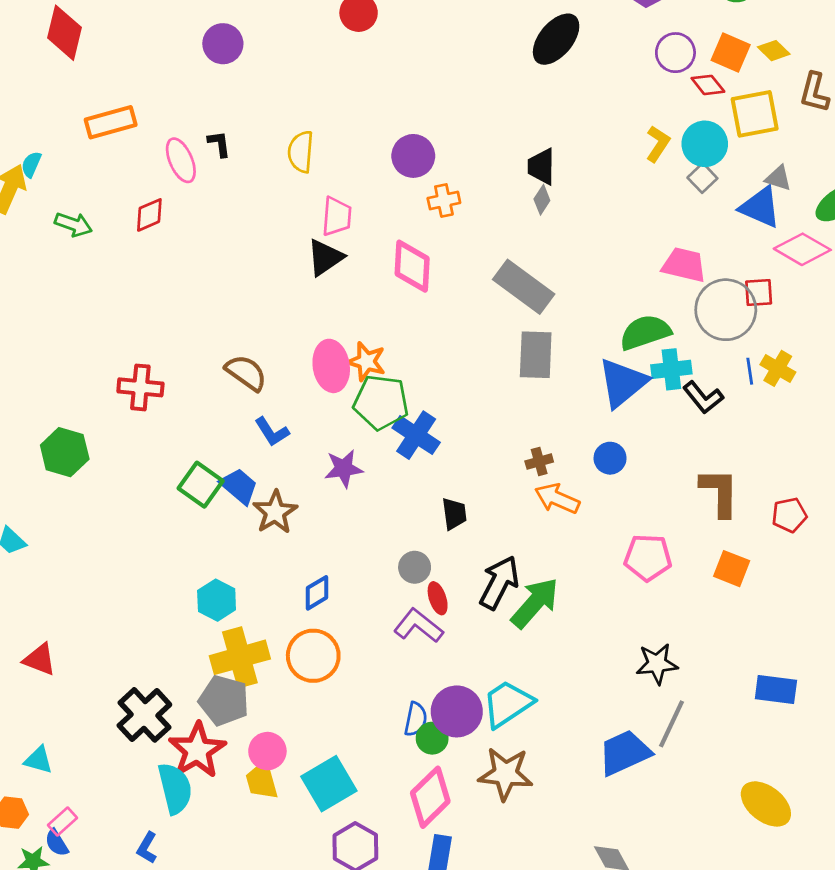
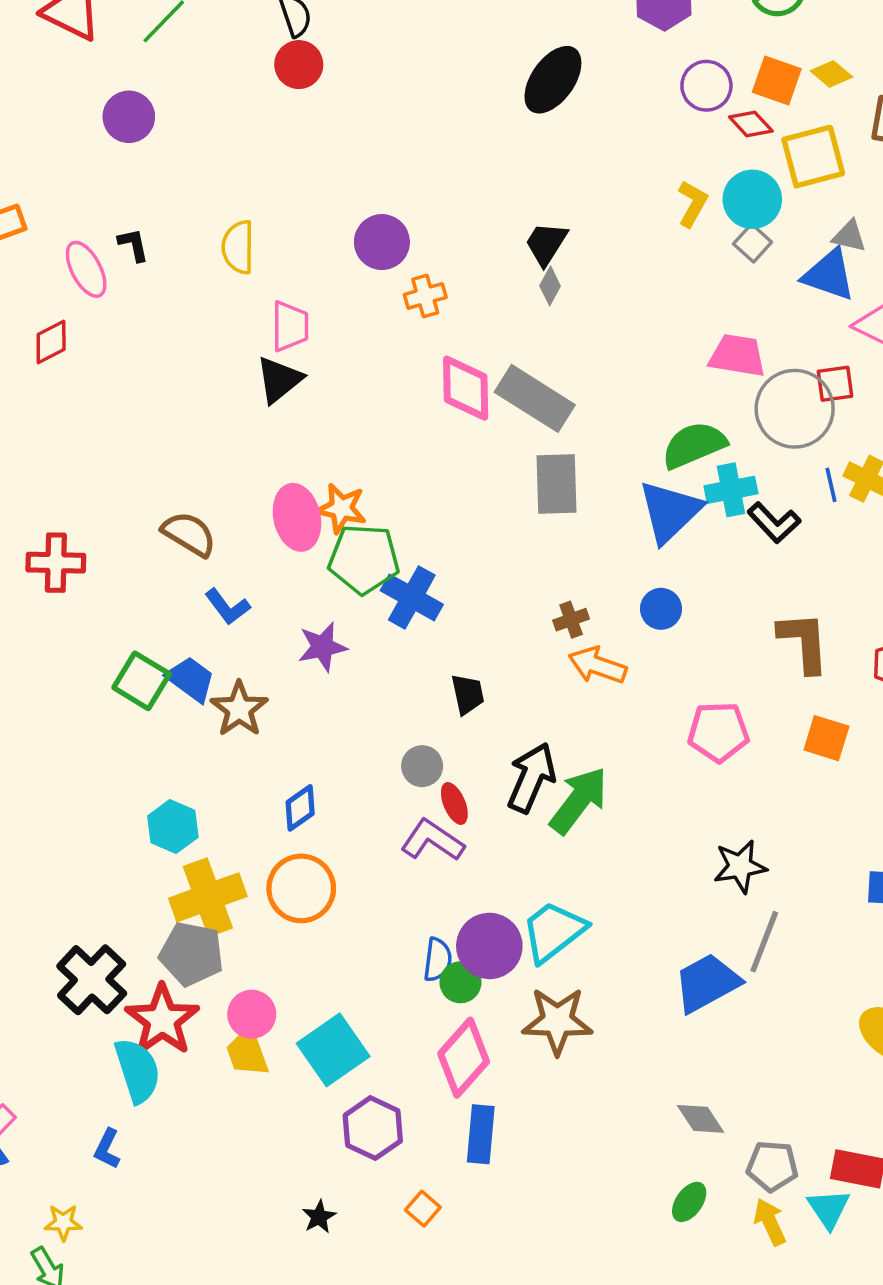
black trapezoid: (541, 167) -> (546, 244), turned 36
pink diamond: (412, 266) -> (466, 388), moved

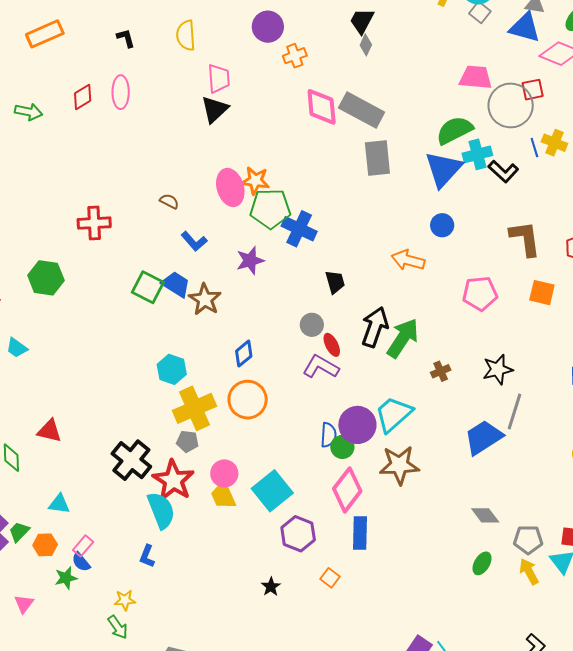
pink ellipse: (86, 269) -> (121, 92), moved, turned 32
brown semicircle: (189, 534) -> (169, 201), size x0.6
brown cross: (571, 620) -> (441, 371), moved
gray pentagon: (191, 954) -> (187, 441), size x0.6

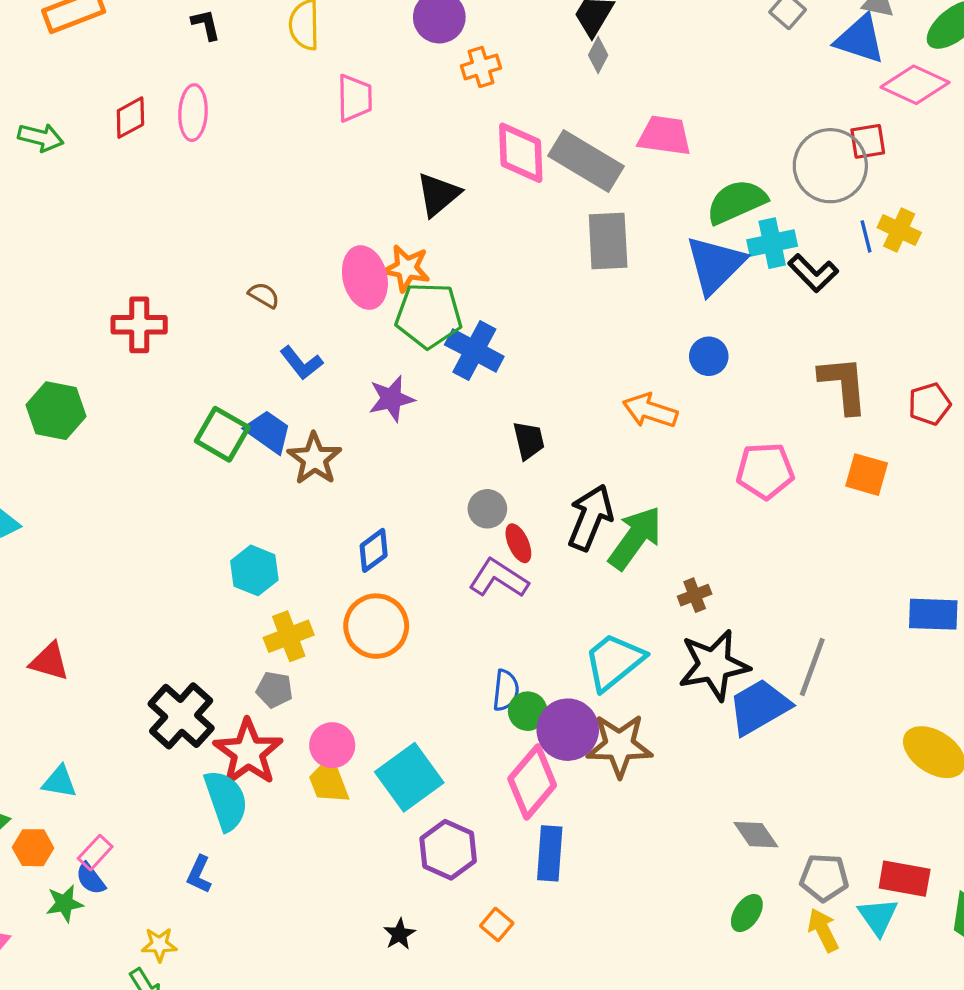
pink trapezoid: (476, 77) -> (664, 136), moved
black triangle: (215, 109) -> (438, 194), moved
black star: (498, 369) -> (714, 665), moved, size x1.4
yellow cross: (195, 408) -> (289, 636), size x0.7
purple circle: (357, 425) -> (568, 730), moved

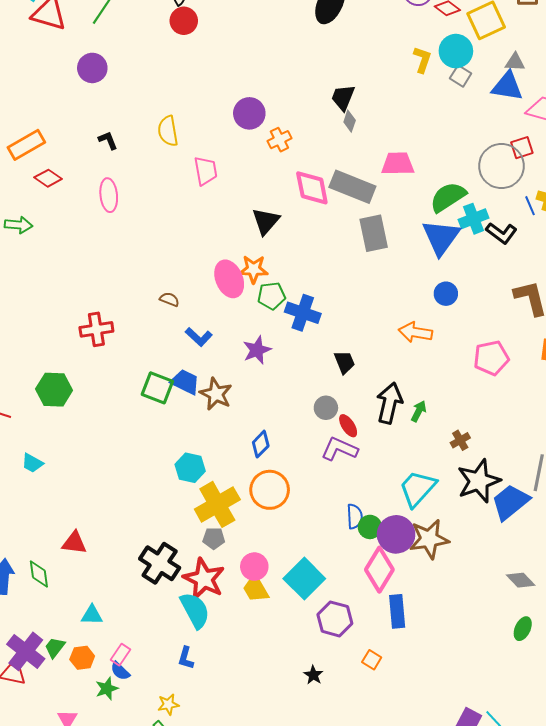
red diamond: (130, 118) -> (48, 178), moved, turned 72
green pentagon: (429, 315) -> (272, 296), size x0.7
green arrow: (635, 538) -> (419, 411), size x0.5
yellow cross: (289, 636) -> (217, 504), size x1.5

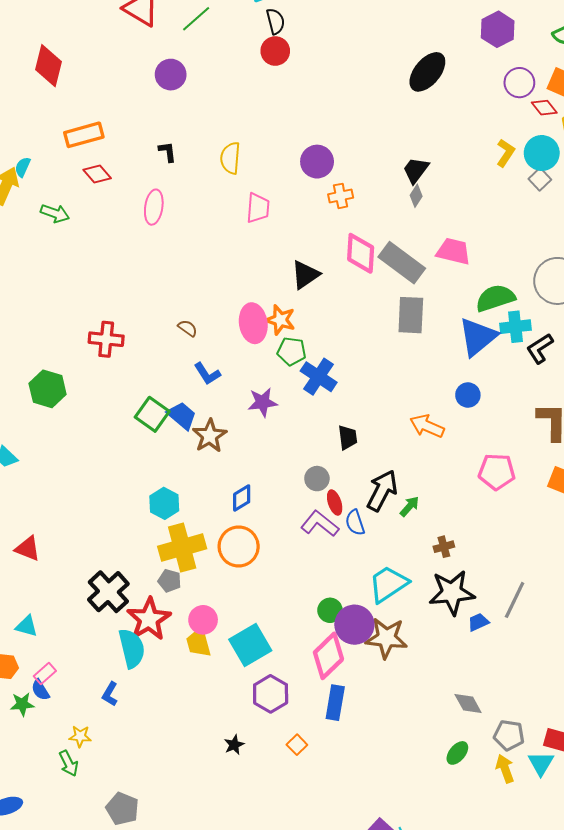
black L-shape: (501, 233) -> (540, 348), turned 96
blue trapezoid: (510, 502) -> (478, 622), size x0.5
blue semicircle: (355, 516) -> (355, 523), moved, turned 150

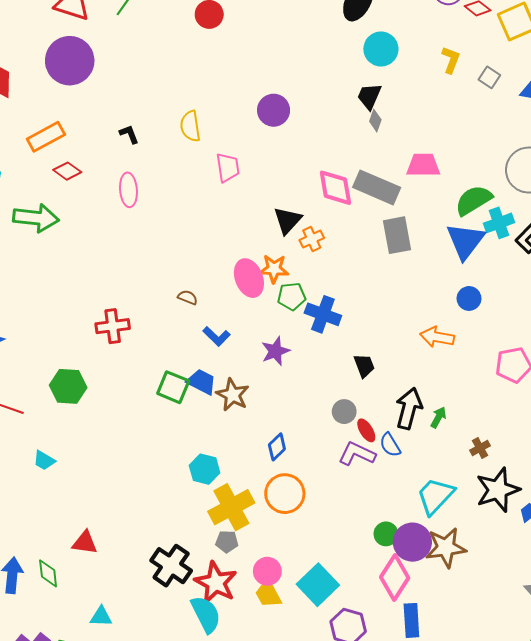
purple circle: (171, 75) -> (70, 61), moved, size x1.6
cyan circle: (542, 153) -> (381, 49), moved
orange cross: (341, 196) -> (312, 239), moved
green arrow: (55, 213) -> (36, 218), size x1.6

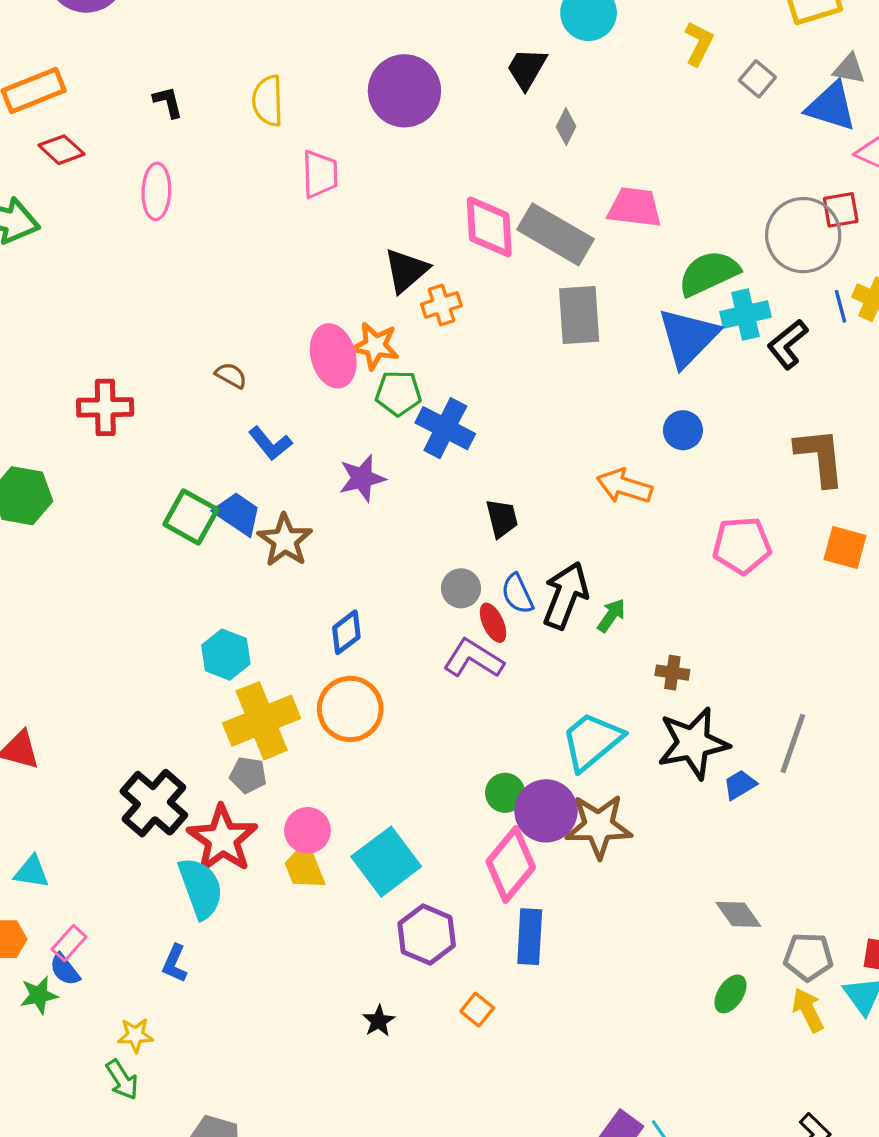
black trapezoid: (369, 96) -> (527, 69), moved
purple circle: (274, 110) -> (404, 91), size x1.4
blue semicircle: (390, 445) -> (517, 594), moved
brown cross: (480, 448) -> (672, 673), turned 30

